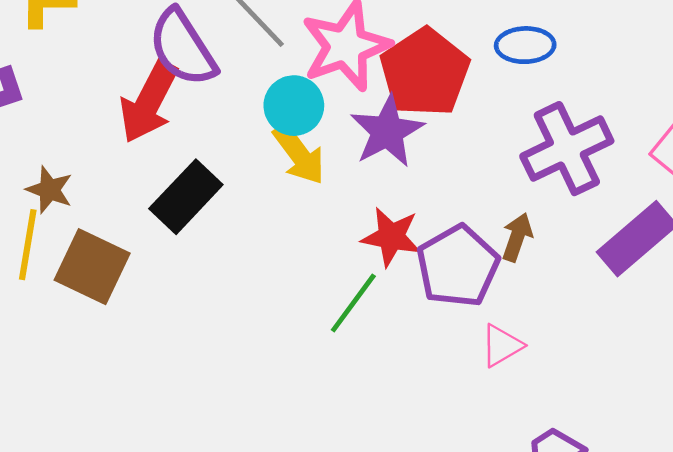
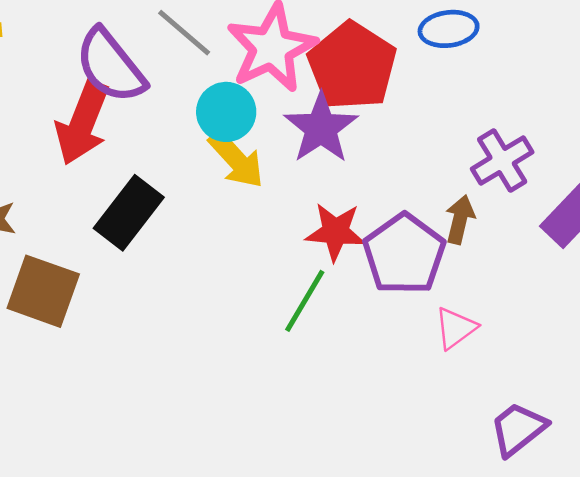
purple cross: (567, 149) -> (502, 160), moved, size x0.7

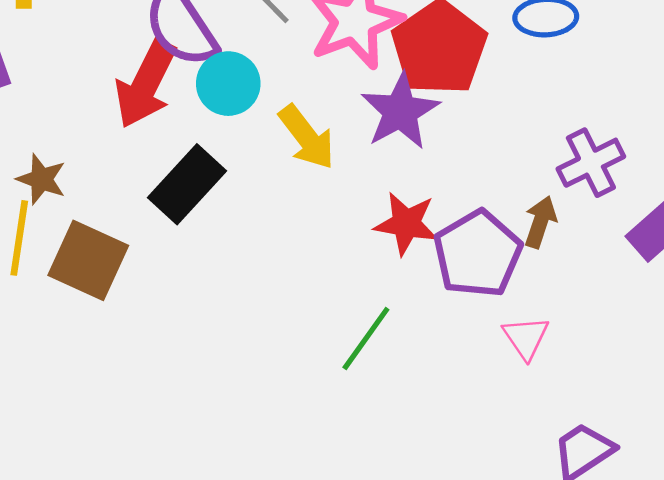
cyan circle: (226, 112) -> (228, 84), moved
green line: (305, 301) -> (366, 339), moved
pink triangle: (456, 328) -> (526, 338), turned -33

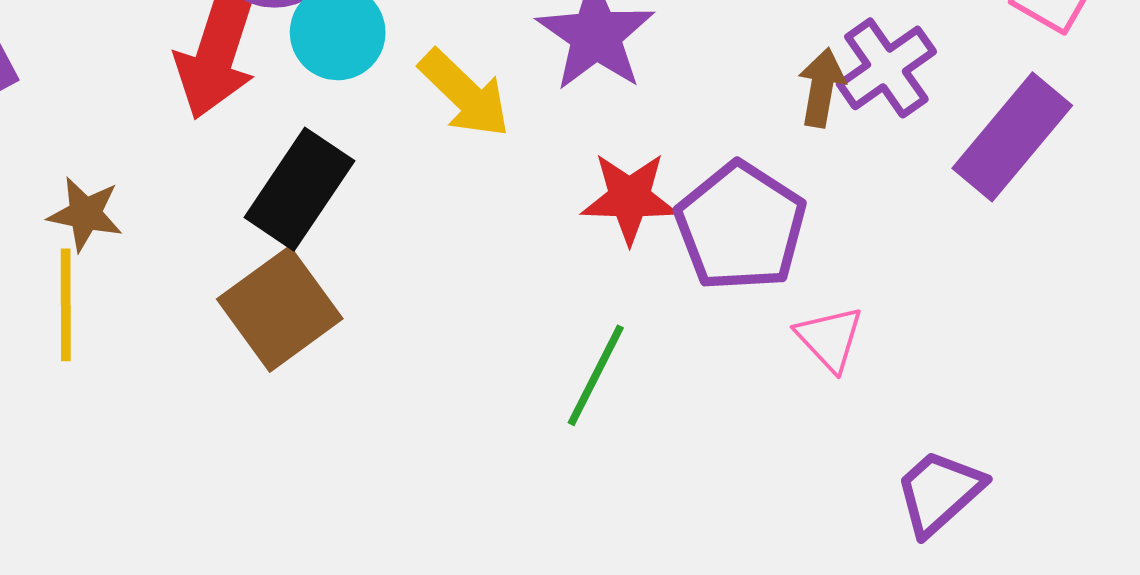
brown arrow: (540, 222) -> (822, 88), moved
brown square: (88, 260) -> (280, 309), moved, turned 38

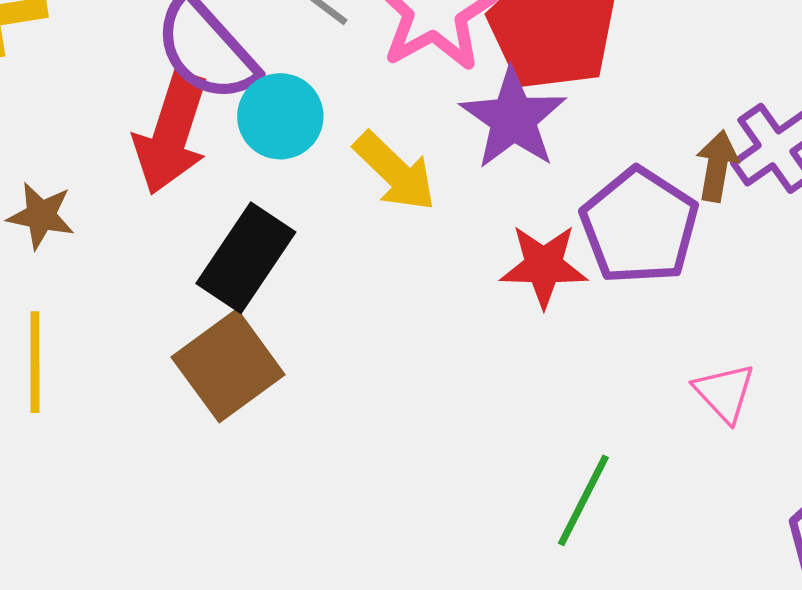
brown star: (85, 214) -> (41, 216), moved
purple pentagon: (741, 227) -> (639, 226), moved
green line: (596, 375) -> (583, 500), moved

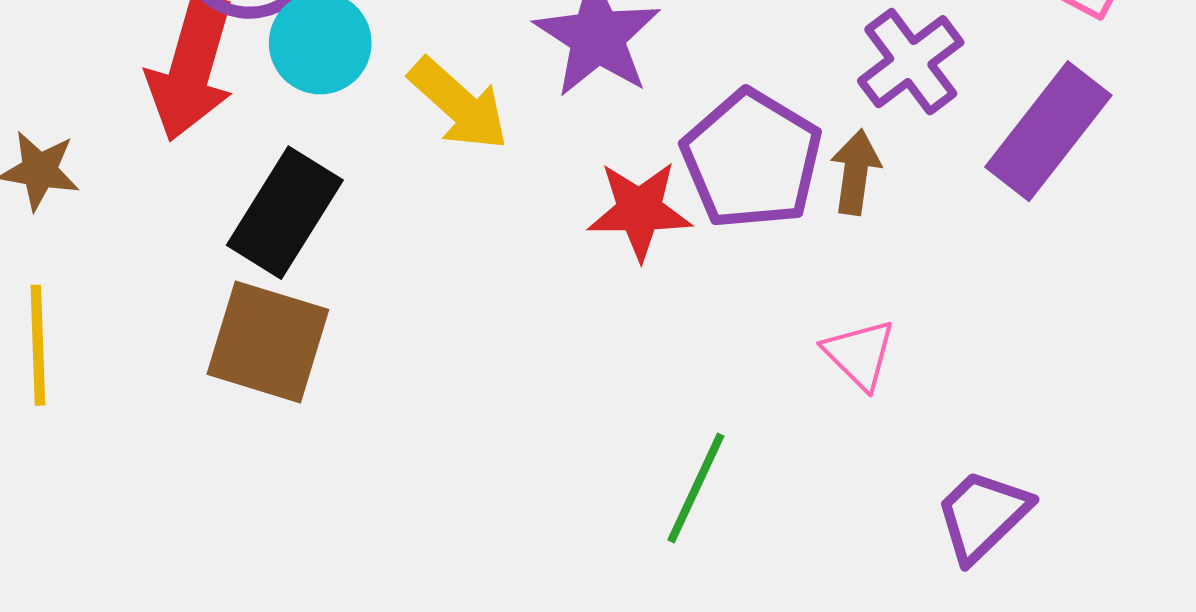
brown arrow: (717, 166) -> (856, 172), moved
brown square: (228, 366) -> (268, 342), turned -35

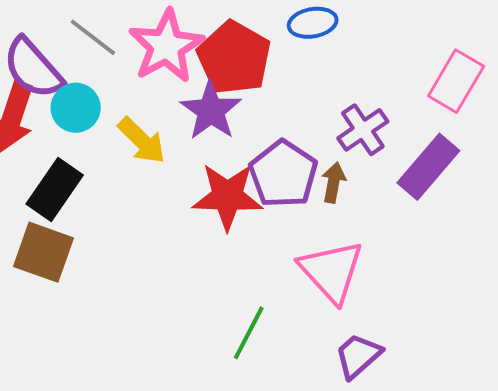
red star: (639, 210) -> (227, 196), size x1.4
pink triangle: (859, 354) -> (331, 271), size x1.8
purple trapezoid: (983, 515) -> (358, 356), moved

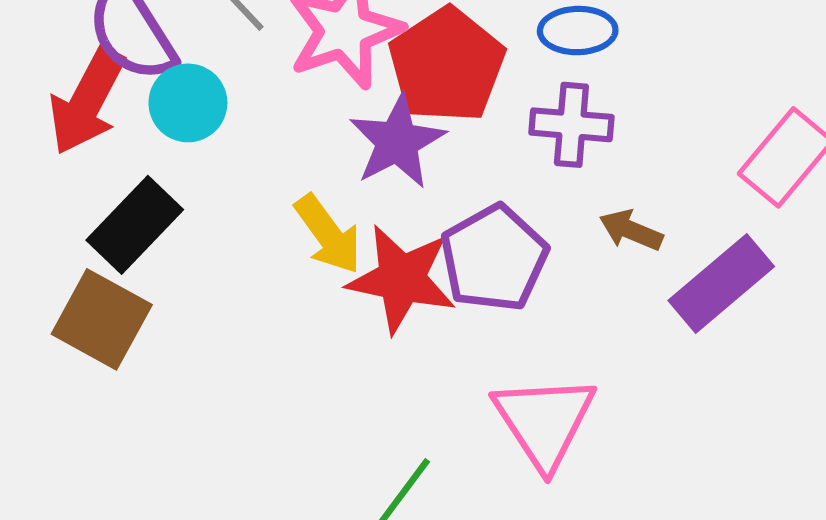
purple cross: (363, 130) -> (571, 125), moved, turned 30
yellow arrow: (142, 141) -> (328, 234), moved
brown arrow: (334, 182) -> (631, 230), moved, turned -87

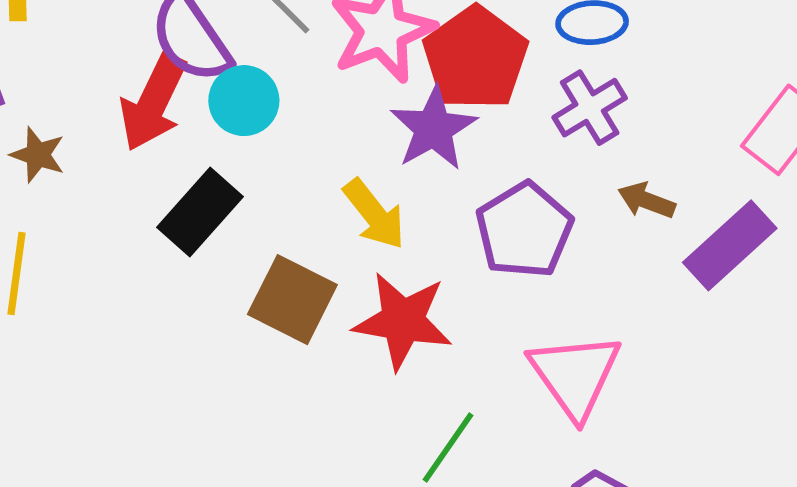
purple cross: (571, 125) -> (590, 108), turned -34
red star: (402, 279) -> (403, 321), moved
brown square: (102, 319) -> (292, 300), moved

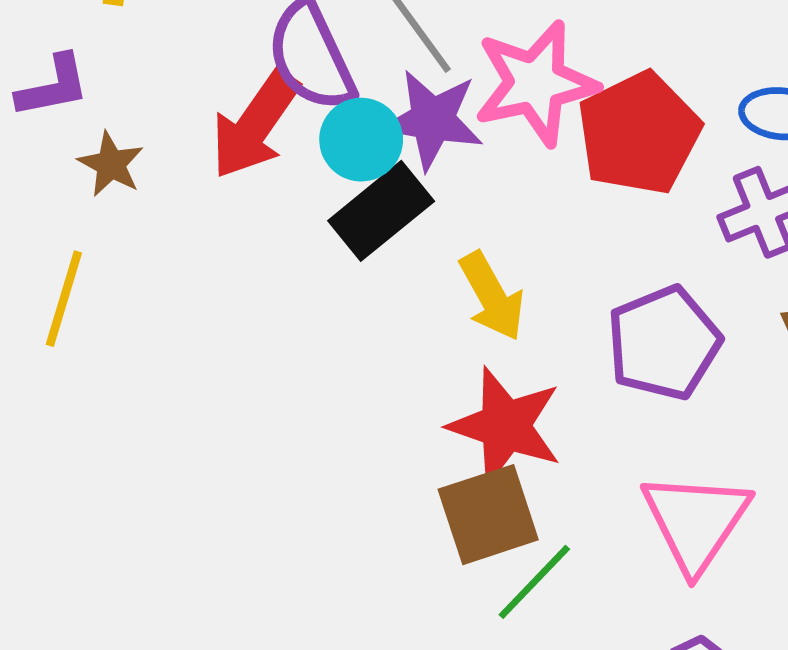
purple star: (433, 128) -> (433, 120), moved, turned 30
black rectangle: (200, 212) -> (381, 211), moved
brown square: (292, 300) -> (488, 515), moved, turned 36

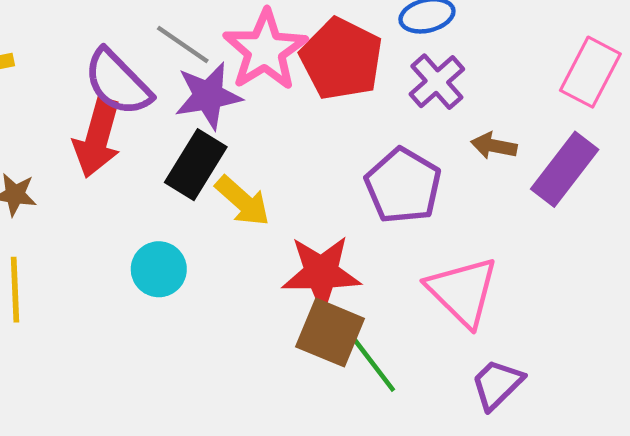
cyan circle: (361, 140) -> (159, 269), moved
yellow arrow: (492, 296) -> (243, 201), moved
brown square: (488, 515) -> (330, 333), turned -30
green line: (534, 582) -> (374, 365), turned -62

